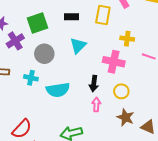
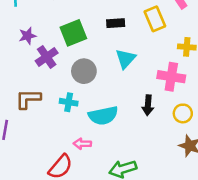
yellow rectangle: (103, 15) -> (155, 19), turned -30
pink arrow: (96, 105) -> (82, 144), moved, turned -88

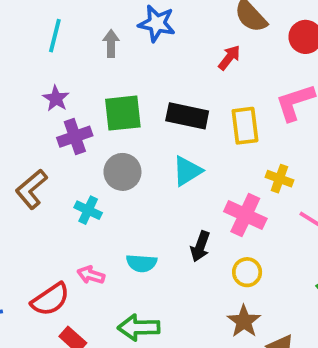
black rectangle: (116, 23) -> (187, 116), size x1.5
purple star: (27, 36) -> (56, 99), turned 30
brown L-shape: (28, 99) -> (31, 189), turned -56
cyan semicircle: (103, 116) -> (142, 263), moved, size x0.7

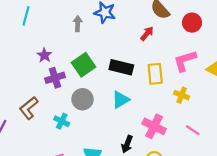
cyan line: (55, 36) -> (26, 16), moved
green square: (123, 113) -> (84, 65), turned -30
yellow cross: (279, 179) -> (182, 95), moved

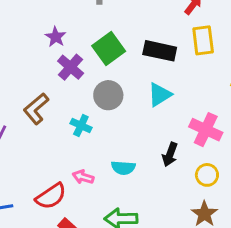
yellow rectangle: (155, 74) -> (203, 40), moved
purple cross: (55, 78) -> (71, 67), turned -30

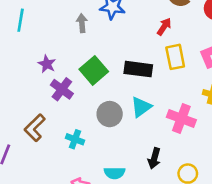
gray circle: (108, 95) -> (110, 114), moved
pink cross: (206, 130) -> (181, 119), moved

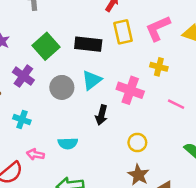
purple cross: (62, 89) -> (23, 76), moved
cyan cross: (75, 139) -> (22, 120), moved
black arrow: (154, 158) -> (101, 115), moved

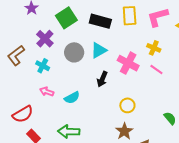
pink line: (176, 104) -> (156, 70), moved
cyan cross: (22, 120) -> (43, 66), moved
cyan semicircle: (68, 143) -> (72, 98), turned -35
pink arrow: (35, 154) -> (47, 92), moved

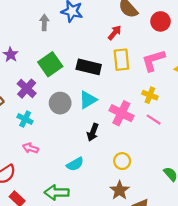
cyan semicircle: (72, 98) -> (75, 164), moved

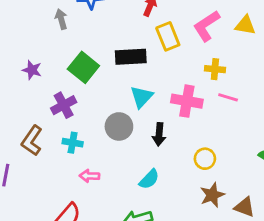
purple cross: (27, 89) -> (64, 105), turned 36
gray circle: (60, 103) -> (119, 126), moved
brown star: (120, 190) -> (212, 195), turned 30

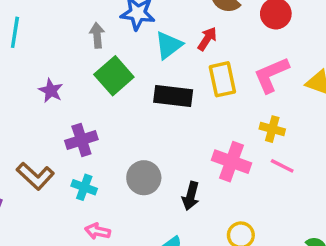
green square: (83, 67) -> (114, 76), moved
cyan triangle: (142, 97) -> (169, 45), moved
brown L-shape: (32, 141) -> (35, 176), turned -92

